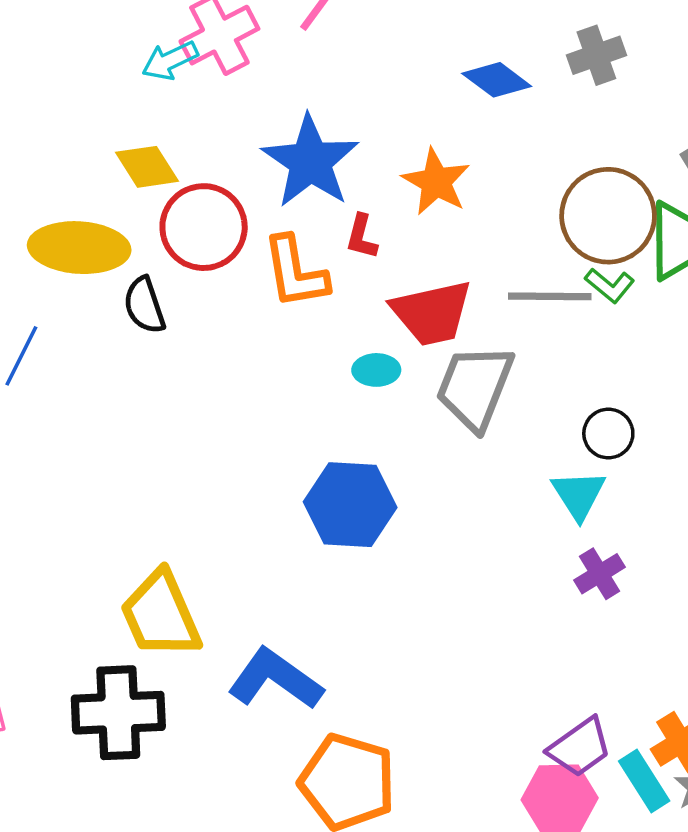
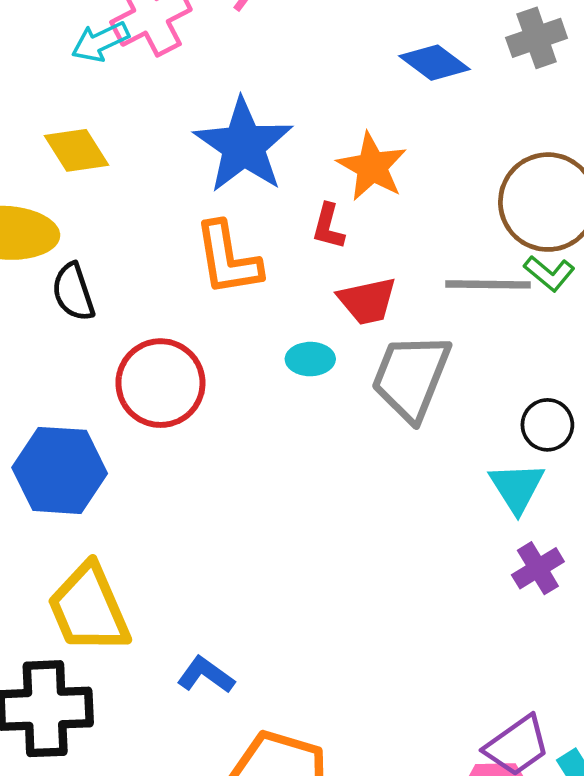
red circle: (204, 227) -> (160, 383), moved
red L-shape: (362, 237) -> (328, 226), moved
red trapezoid: (432, 313) -> (367, 301), size x0.7
blue hexagon: (350, 505) -> (60, 470), moved
blue L-shape: (275, 679) -> (206, 675), size x0.6

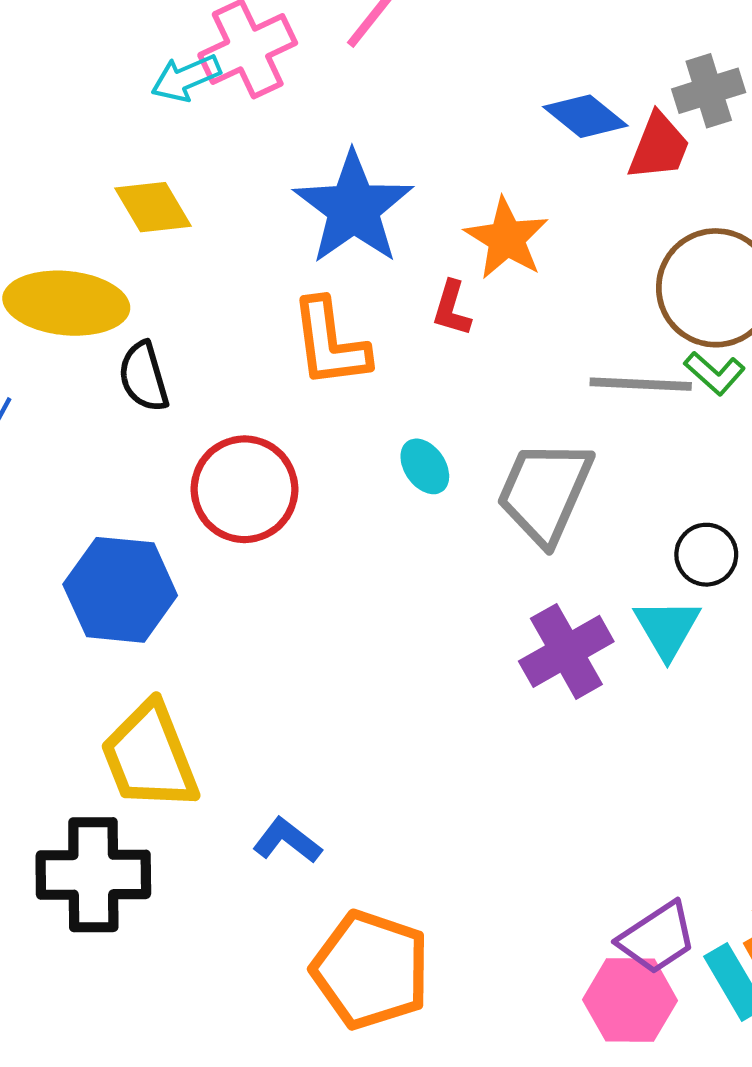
red trapezoid: (367, 301) -> (659, 147), moved, turned -58
cyan ellipse: (310, 359) -> (425, 466), turned 54
purple cross: (538, 568) -> (566, 651), moved, size x1.5

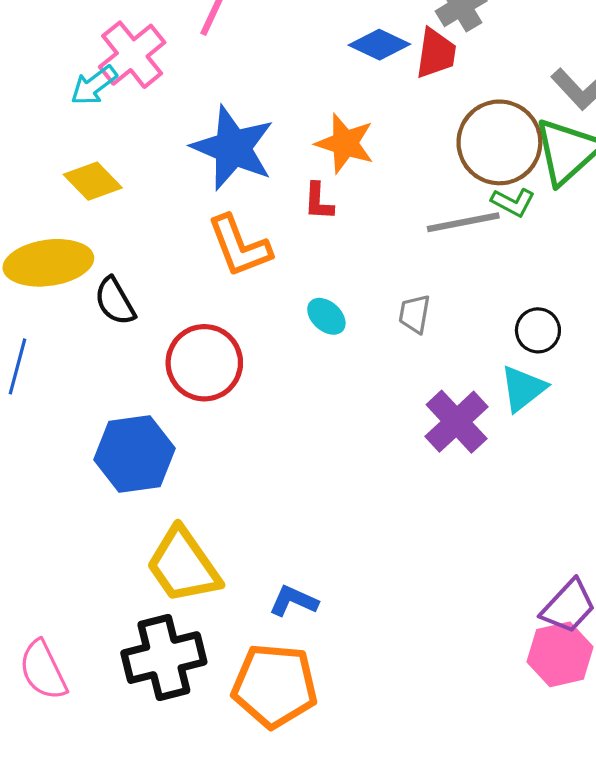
gray trapezoid: (545, 492) -> (415, 314), size x0.5
cyan triangle: (667, 628) -> (523, 388), turned 36
orange pentagon: (371, 970) -> (275, 686), moved

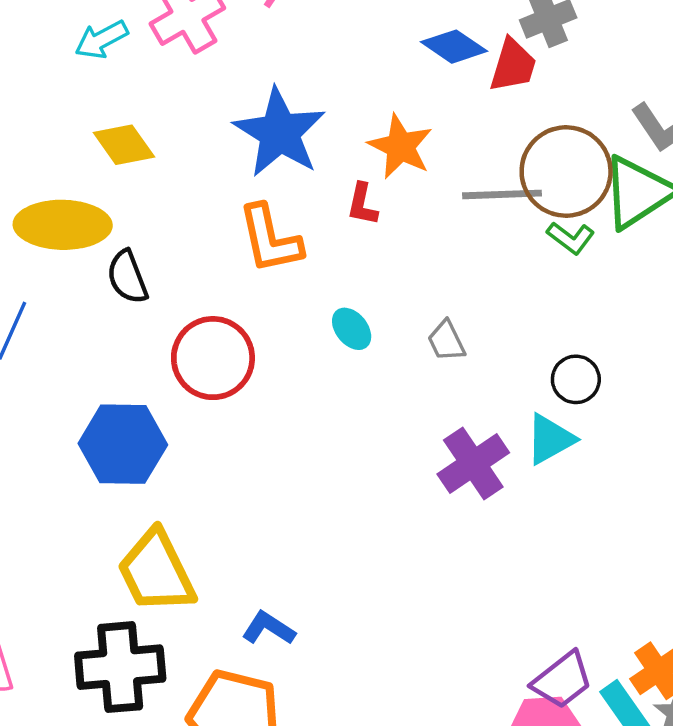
cyan arrow: (94, 85) -> (101, 40), moved
gray line: (463, 222) -> (502, 194), moved
gray trapezoid: (415, 314) -> (446, 341), turned -45

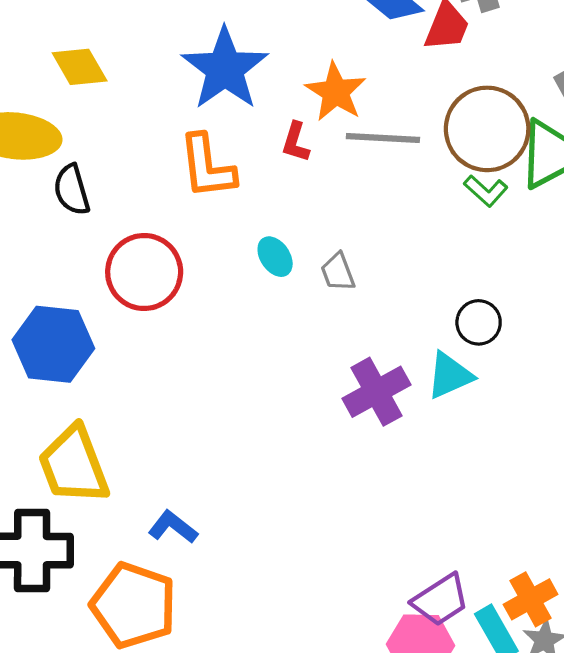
gray line: (502, 194) -> (383, 138), moved
gray trapezoid: (446, 341) -> (338, 272), moved

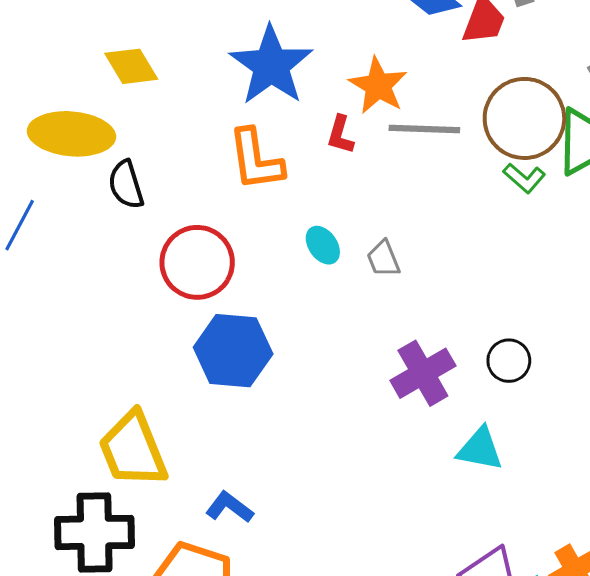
black circle: (479, 322) -> (509, 361), moved
blue hexagon: (53, 344) -> (233, 351), moved
cyan triangle: (450, 376) -> (480, 449), moved, turned 36

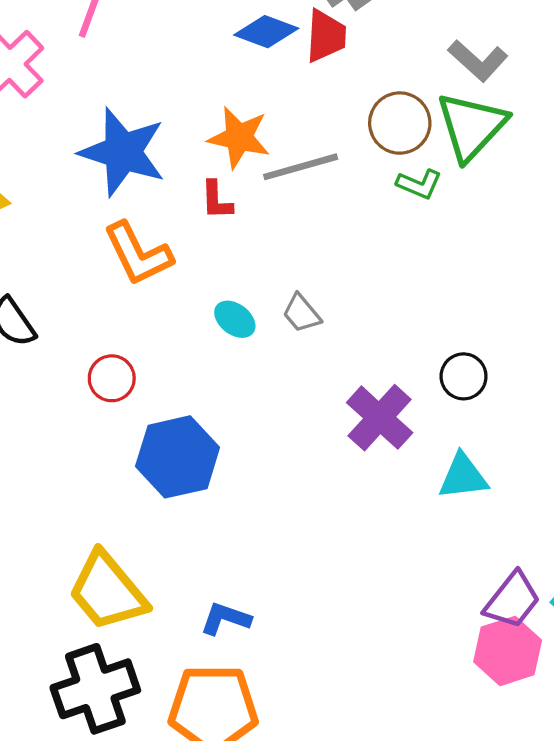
brown circle: (524, 118) -> (400, 123), size x0.7
red circle: (197, 262) -> (112, 378), size x0.6

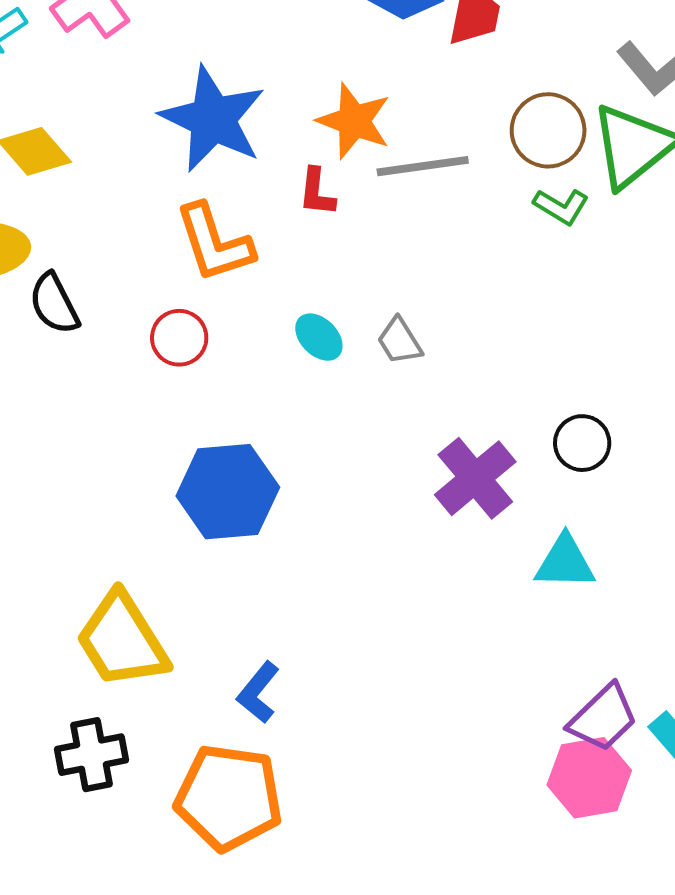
red circle: (112, 378) -> (179, 338), moved
blue L-shape: (225, 619) -> (258, 692), turned -78
black cross: (95, 689) -> (91, 755), size x0.7

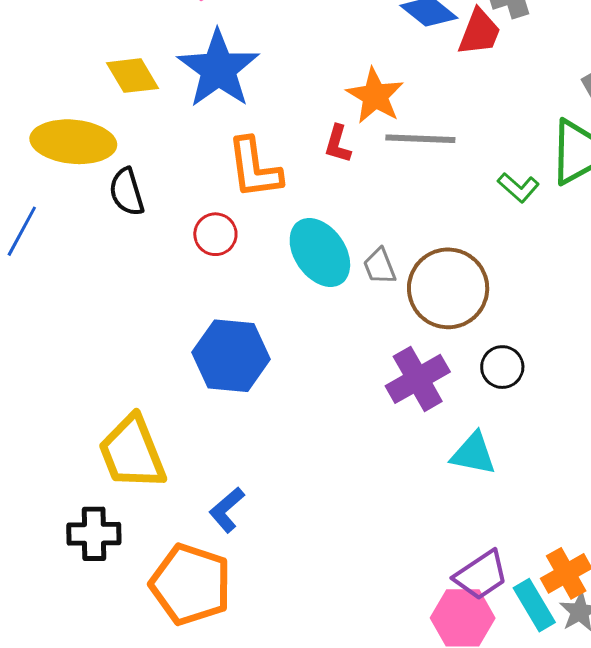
blue star: (213, 119) -> (218, 69), moved
brown circle: (548, 130) -> (448, 288), moved, size x1.4
cyan ellipse: (319, 337) -> (320, 252), size x1.8

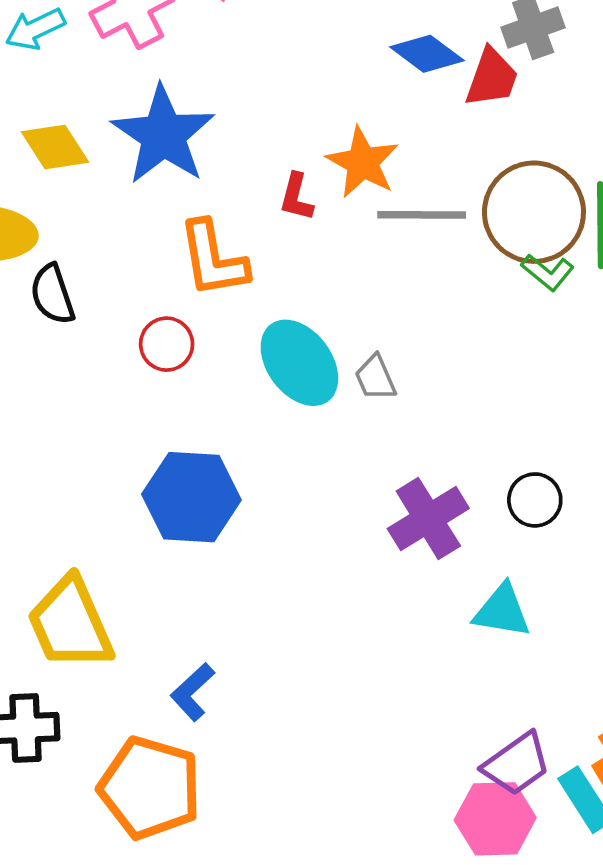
red L-shape: (338, 144) -> (296, 197), moved
brown circle: (448, 288) -> (534, 212), moved

